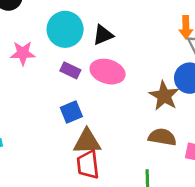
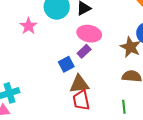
pink star: (23, 53) -> (29, 26), turned -30
purple rectangle: (70, 70) -> (84, 51), moved, turned -64

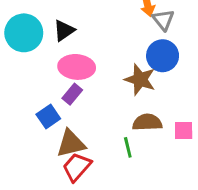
red trapezoid: (81, 100) -> (77, 167), turned 60
green line: (124, 107) -> (128, 147), moved

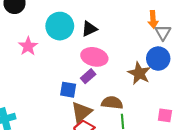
blue square: (48, 116) -> (68, 90), turned 35
brown semicircle: (147, 122) -> (112, 103), moved
brown triangle: (71, 143) -> (81, 112), turned -35

